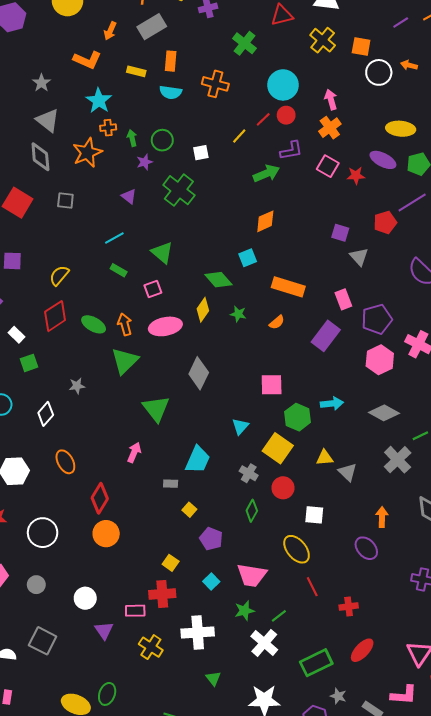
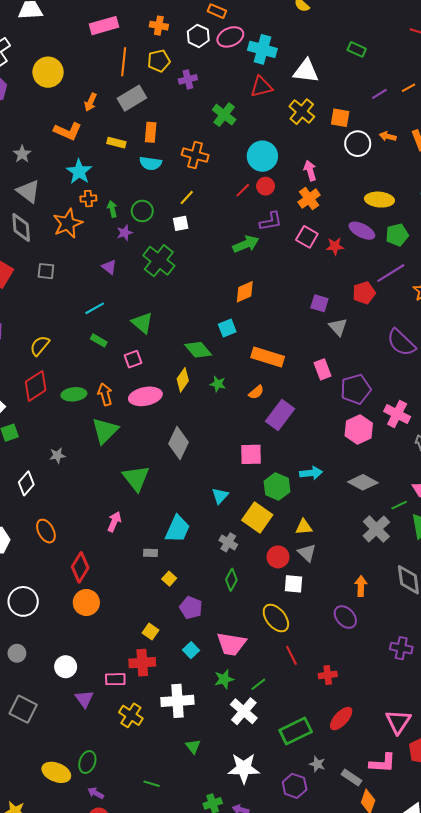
yellow line: (239, 136) -> (187, 197), moved
green ellipse: (94, 324) -> (74, 394), turned -35
purple rectangle: (326, 336) -> (280, 415), moved
gray triangle: (348, 472) -> (307, 553), moved
red circle: (283, 488) -> (278, 557), moved

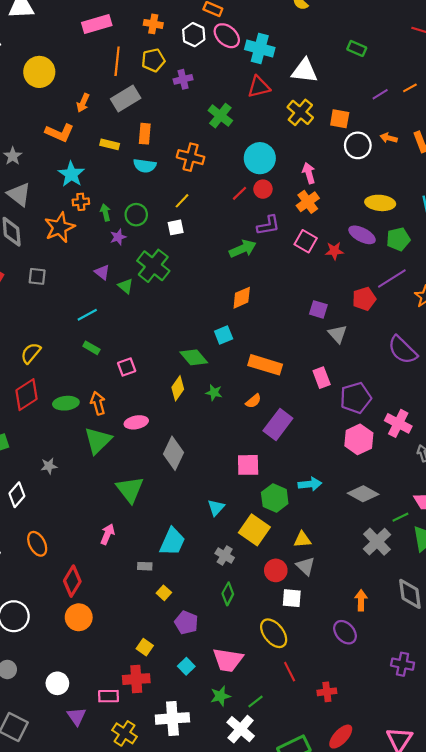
pink ellipse: (230, 37) -> (227, 36), turned 65
green triangle: (142, 323) -> (126, 286), moved, size x0.7
pink ellipse: (145, 396) -> (136, 422), moved, size x0.7

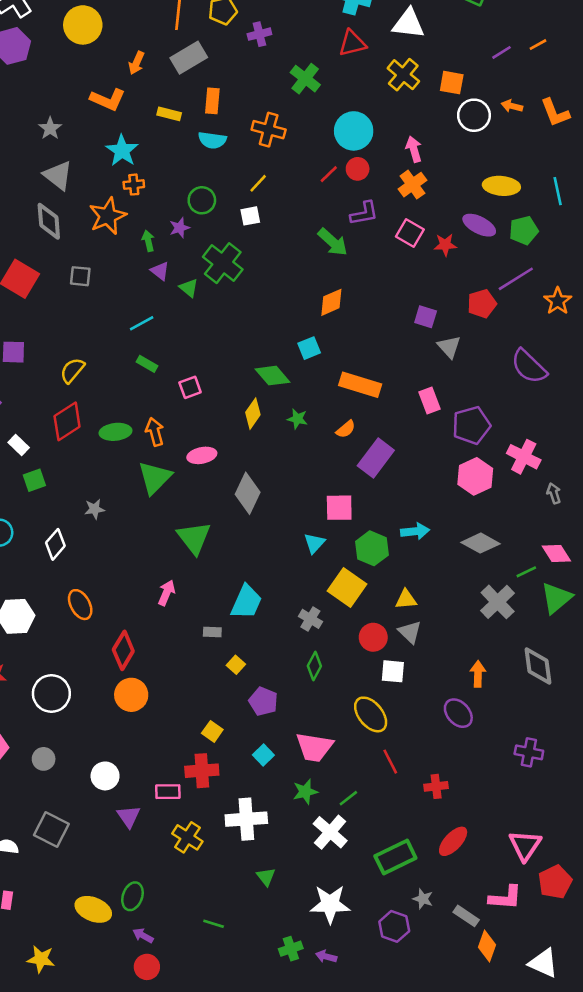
green arrow: (105, 213) -> (148, 241), moved
green arrow: (243, 249) -> (333, 242), turned 65
cyan triangle: (216, 508) -> (314, 543), moved

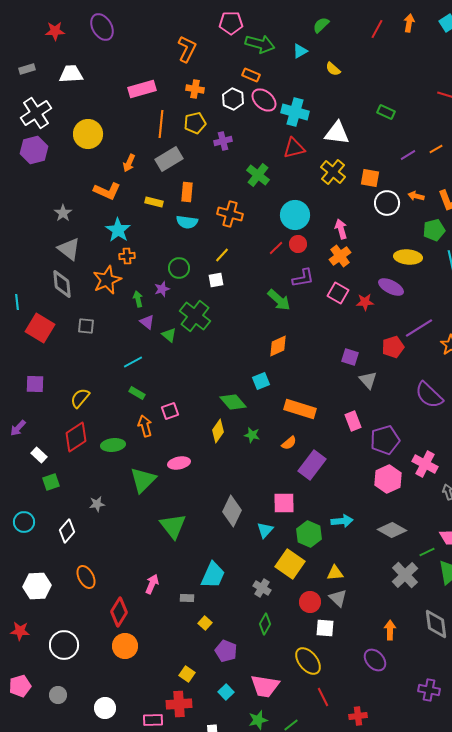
green pentagon: (524, 230) -> (434, 230), moved
orange arrow: (155, 432) -> (145, 426), moved
gray diamond: (248, 493) -> (232, 511), moved
pink arrow: (167, 593) -> (152, 584), moved

